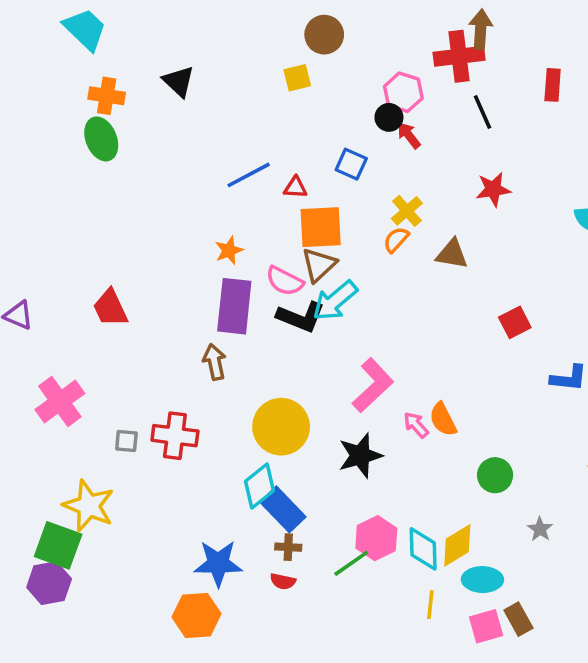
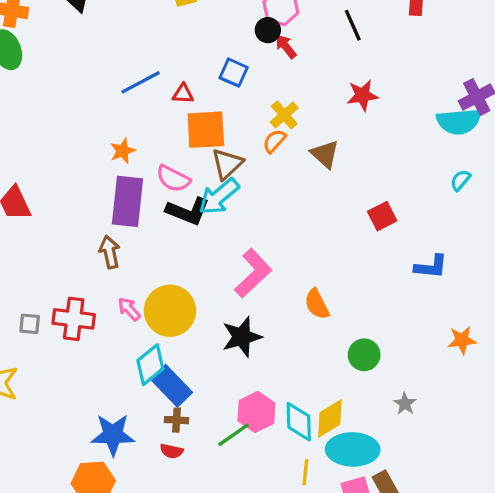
brown triangle: (452, 254) -> (325, 154), turned 32
brown triangle: (319, 265) -> (227, 164), moved
pink arrow: (416, 425) -> (129, 309), moved
cyan ellipse: (482, 580) -> (353, 449), size x1.4

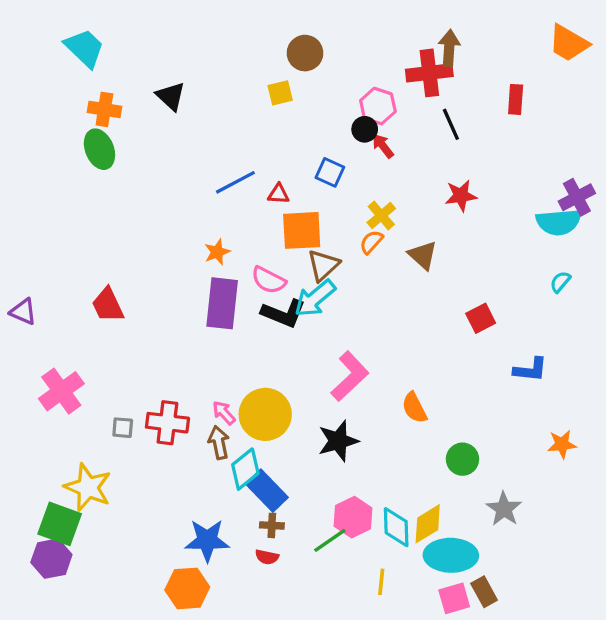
brown arrow: (110, 252) -> (219, 443), moved
gray star: (405, 404) -> (504, 509), size x1.5
yellow line: (305, 472) -> (381, 582), moved

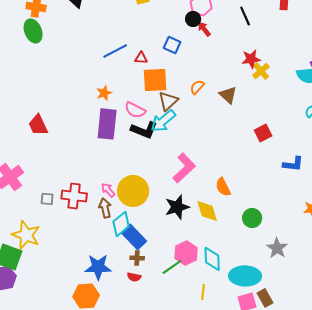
yellow cross: (381, 215) -> (261, 71), moved
yellow diamond: (428, 524) -> (207, 211), moved, turned -75

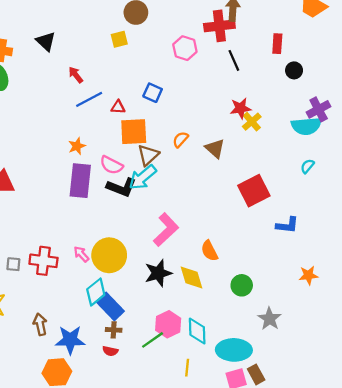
black circle: (193, 19) -> (294, 70), moved
red arrow: (204, 29) -> (76, 75), moved
red square: (263, 133) -> (254, 191), size x1.6
brown arrow: (105, 208) -> (40, 324), moved

